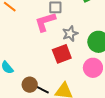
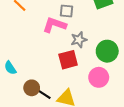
pink L-shape: (45, 22) -> (54, 25), turned 30

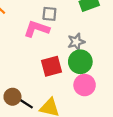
gray star: (79, 40) -> (76, 42), moved
green circle: (107, 51) -> (80, 62), moved

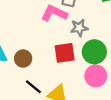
gray star: (76, 42) -> (79, 28), moved
brown circle: (12, 97) -> (23, 59), moved

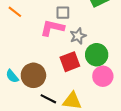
brown circle: (23, 59) -> (33, 75), size x1.5

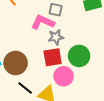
gray star: (78, 36) -> (56, 37), moved
pink circle: (103, 76) -> (64, 76), moved

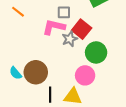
red square: (53, 57) -> (82, 29), moved, turned -30
black line: (25, 88) -> (50, 95), turned 63

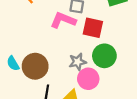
red square: (82, 29) -> (93, 28), turned -36
gray star: (70, 39) -> (78, 62), moved

